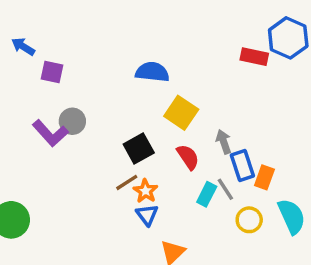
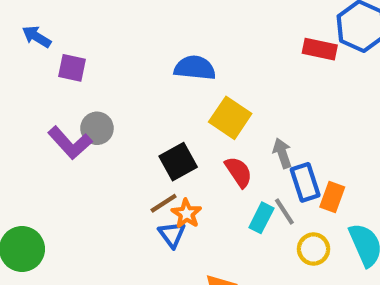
blue triangle: (147, 215) -> (172, 234), moved

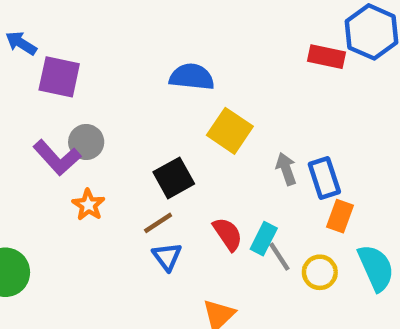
purple square: (72, 68) -> (59, 77), size x1.4
red semicircle: (239, 172) -> (228, 234), moved
blue rectangle: (305, 182) -> (324, 178), moved
gray line: (284, 212) -> (279, 257), moved
orange star: (187, 214) -> (88, 205), moved

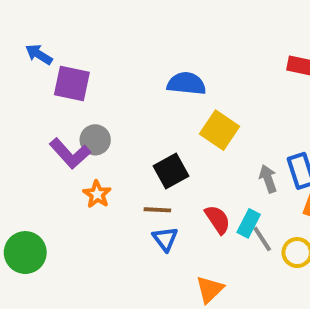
gray arrow: (286, 169) -> (268, 179), moved
brown line: (158, 223) -> (157, 210), turned 36

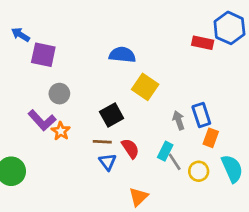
purple L-shape: (70, 153) -> (42, 120), moved
red semicircle: (218, 219) -> (130, 148), moved

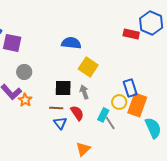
black square: (112, 115) -> (63, 88), turned 30
gray arrow: (179, 120) -> (84, 92), moved
orange rectangle: (211, 138) -> (137, 105), size x1.6
yellow circle: (199, 171) -> (119, 102), moved

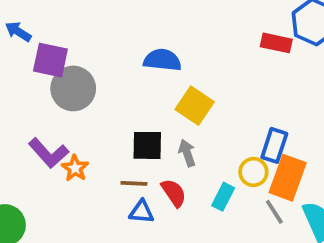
gray circle: (24, 72) -> (73, 88), moved, size x1.5
blue rectangle: (130, 88) -> (274, 145), turned 36
blue triangle: (60, 123) -> (142, 212), turned -48
gray line: (110, 123) -> (274, 212), moved

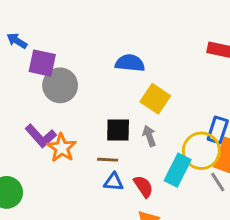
orange star: (75, 168) -> (62, 148), size x1.4
yellow circle: (253, 172) -> (201, 151), size x1.6
red semicircle: (174, 193) -> (143, 186), moved
cyan rectangle: (223, 197) -> (178, 170), size x1.5

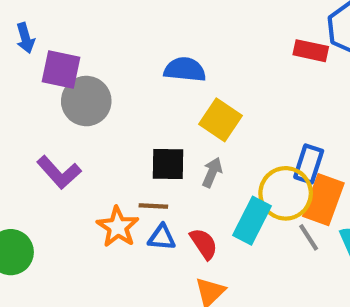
blue arrow: (17, 41) -> (25, 38), turned -138
gray arrow: (149, 136) -> (212, 172), turned 42
orange star: (62, 148) -> (118, 227), moved

